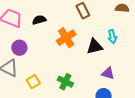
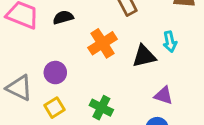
purple circle: (19, 48) -> (55, 73), moved

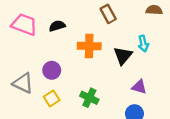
orange cross: (102, 43) -> (89, 46), turned 35
black triangle: (144, 56) -> (123, 56), turned -36

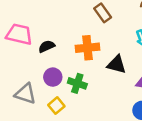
black semicircle: (57, 26) -> (47, 46), moved
black triangle: (123, 56) -> (117, 64), moved, turned -48
green cross: (89, 98) -> (77, 83), moved

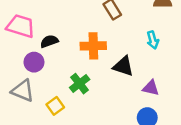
purple circle: (53, 77) -> (34, 62), moved
green cross: (77, 83) -> (80, 84), turned 30

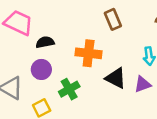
purple circle: (34, 62) -> (41, 69), moved
purple triangle: (151, 88) -> (143, 84), moved, turned -42

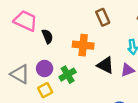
black semicircle: (45, 42) -> (47, 36), turned 80
purple circle: (41, 69) -> (45, 68), moved

